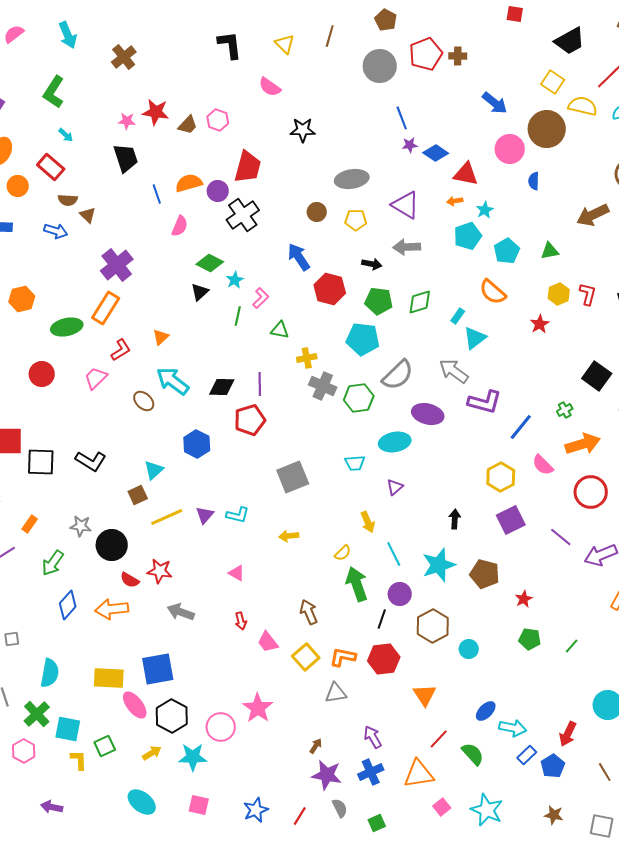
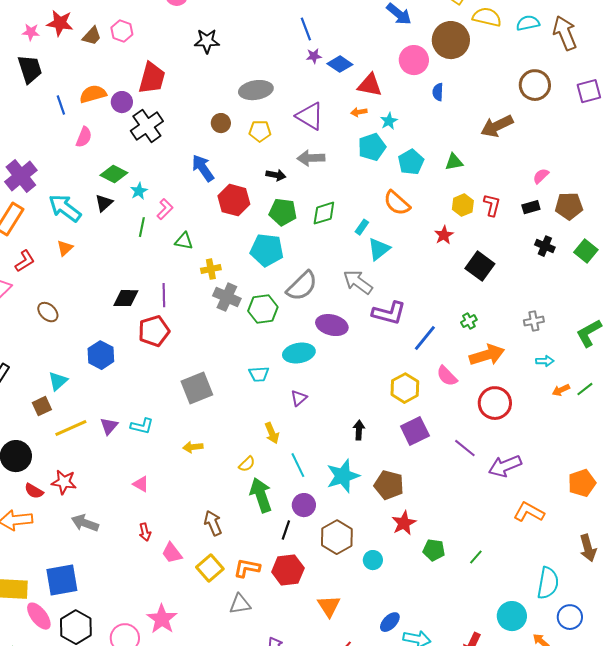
black square: (597, 376) -> (480, 266), moved
cyan arrow: (173, 381) -> (65, 208), moved
red star: (524, 599) -> (404, 523), moved, size x1.4

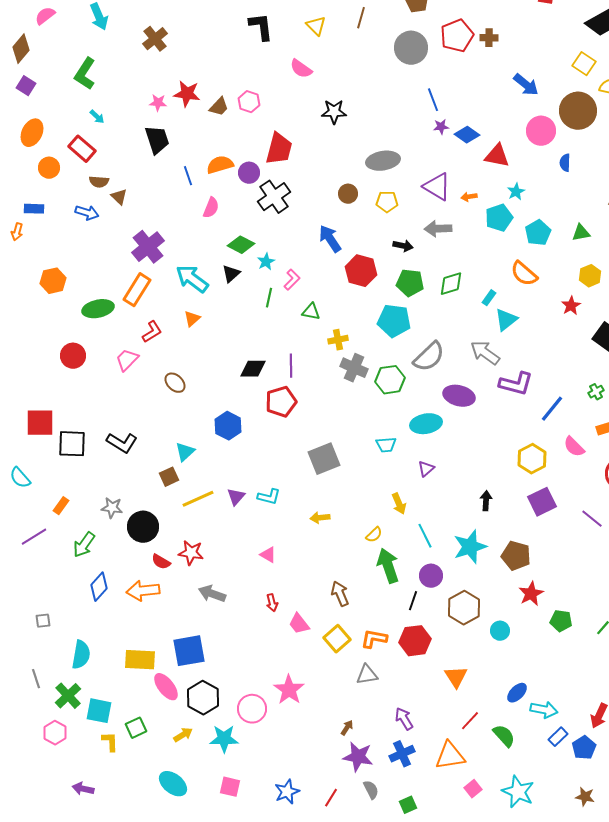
orange arrow: (359, 112) -> (469, 197), moved

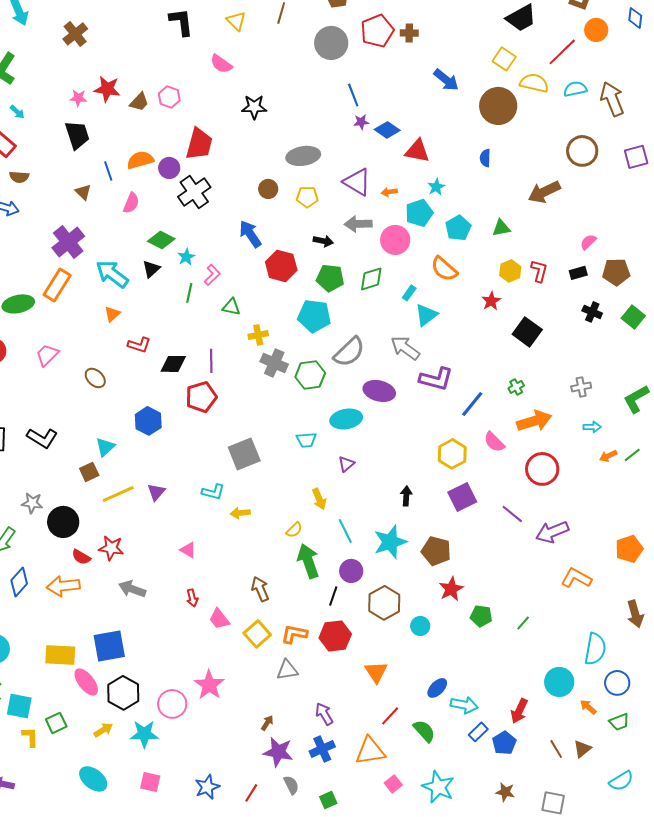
pink circle: (541, 131) -> (395, 240), moved
brown triangle: (119, 197) -> (83, 192), moved
red L-shape: (152, 332) -> (139, 345), moved, turned 50
cyan L-shape: (269, 497) -> (213, 492), moved

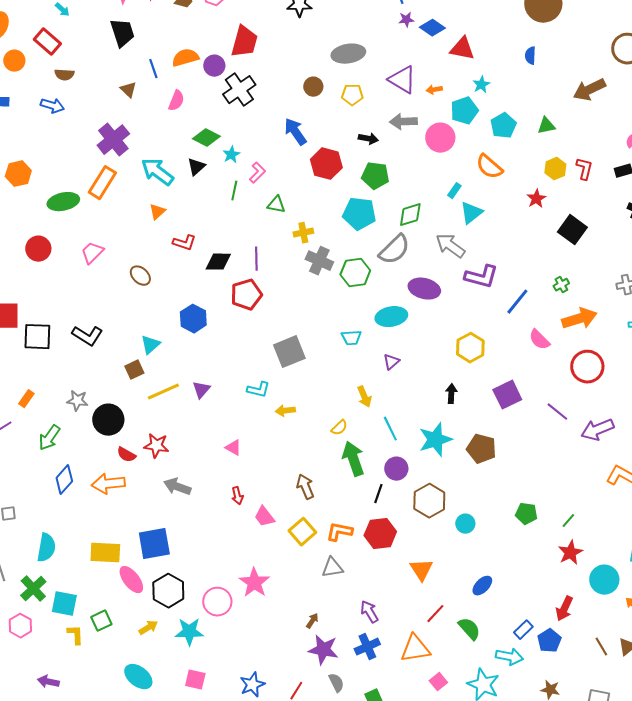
green diamond: (371, 279) -> (410, 215), moved
yellow hexagon: (452, 454) -> (470, 348), moved
red star: (451, 589) -> (570, 553), moved
cyan arrow: (464, 705) -> (509, 657), moved

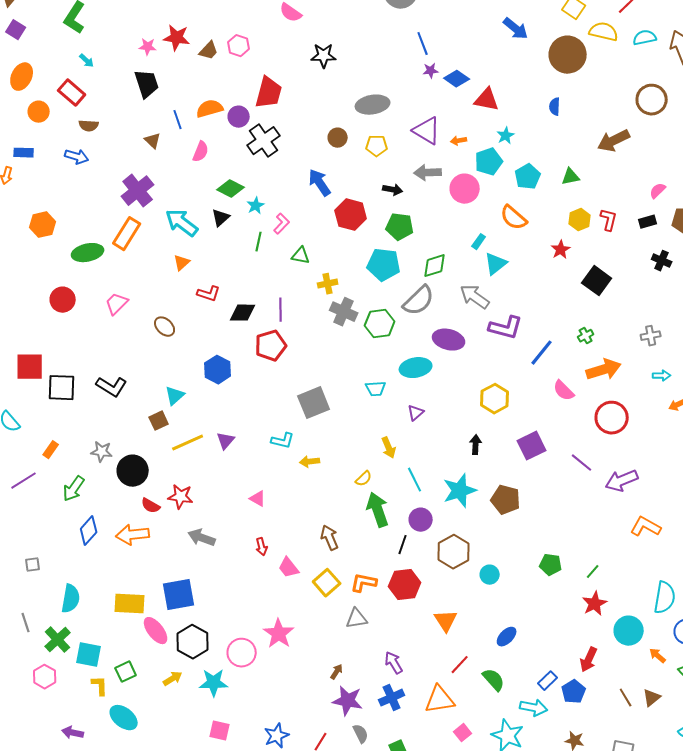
cyan ellipse: (138, 677) -> (124, 718), moved

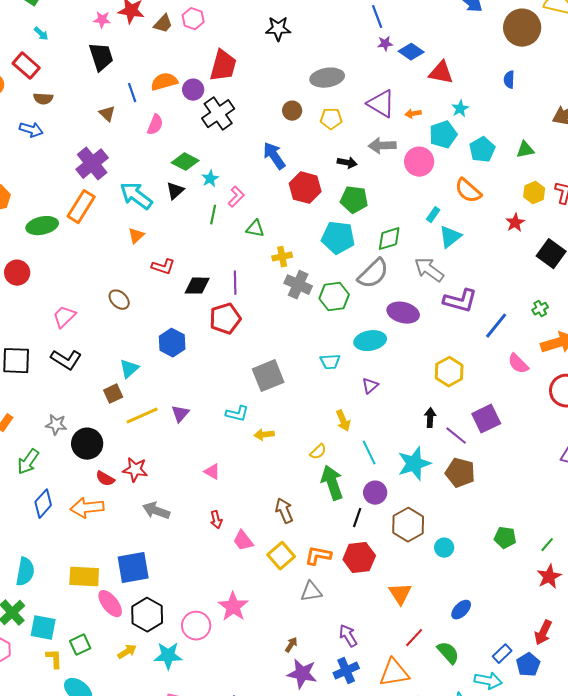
pink trapezoid: (117, 304) -> (64, 317), moved
purple line: (582, 463) -> (456, 436), moved

